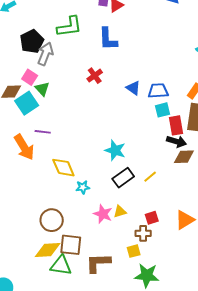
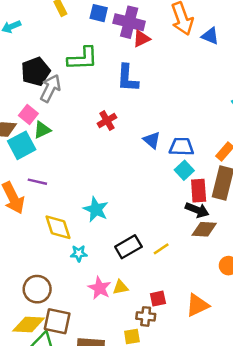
green triangle: (42, 89) -> (42, 130), turned 42
cyan square: (163, 110) -> (184, 170), turned -35
cyan star: (115, 150) -> (96, 209), moved

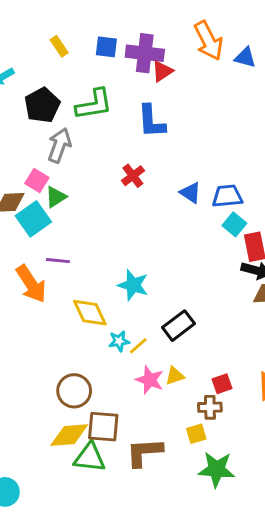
black pentagon: (36, 72) -> (42, 105), moved
yellow line: (161, 249) -> (138, 346), moved

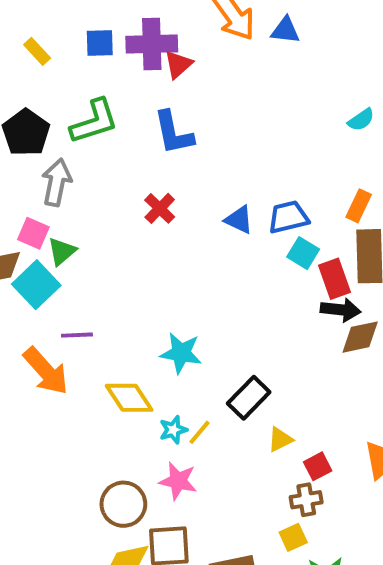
yellow triangle: (175, 376) -> (280, 439), moved
pink star: (150, 380) -> (178, 481), moved

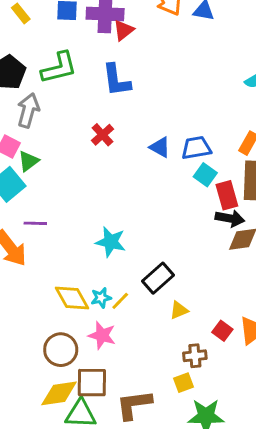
yellow diamond: (129, 398) -> (72, 298), moved
red square: (318, 466) -> (222, 331), moved, turned -30

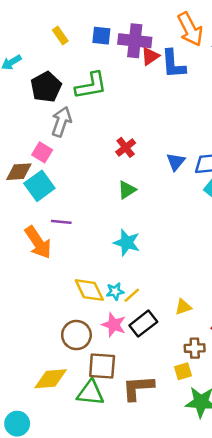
blue L-shape: (116, 80) -> (173, 64), moved
blue triangle: (160, 147) -> (176, 162), turned 36
green triangle: (29, 161) -> (127, 190), moved
black rectangle: (158, 278) -> (143, 324), moved
yellow diamond: (59, 393) -> (51, 379), moved

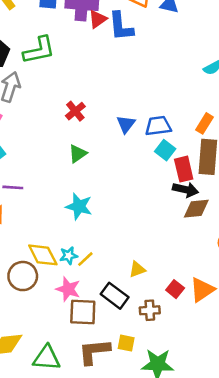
black rectangle: (143, 324) -> (115, 296), moved, turned 76
brown circle: (76, 335) -> (23, 276), moved
brown square: (102, 366) -> (83, 312), moved
yellow square: (183, 371) -> (126, 343), moved, turned 30

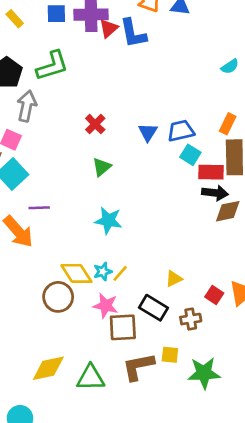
red rectangle: (184, 169) -> (211, 172), turned -70

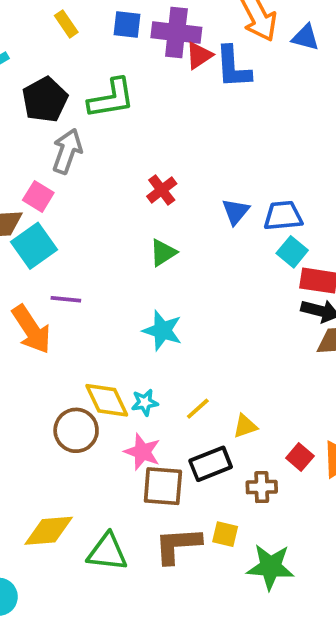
yellow line: (120, 273) -> (198, 409), moved
black rectangle: (154, 308) -> (211, 464), turned -60

